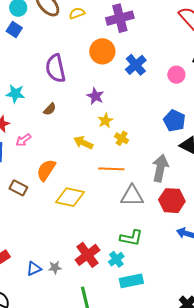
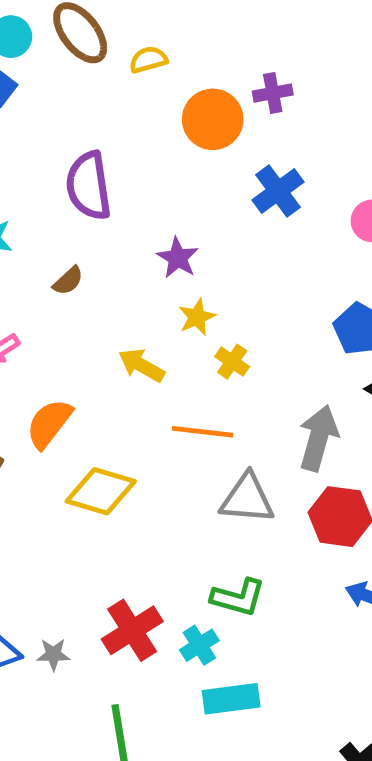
purple cross: (120, 18) -> (273, 93), moved, size x0.6
orange circle: (102, 51) -> (213, 119), moved

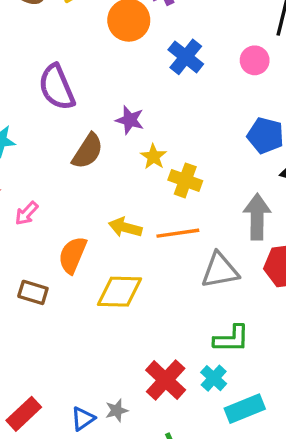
brown semicircle: (68, 281) -> (88, 151), moved, size x1.6
yellow cross: (232, 362) -> (185, 180), size x1.4
yellow arrow: (141, 365) -> (125, 227), moved

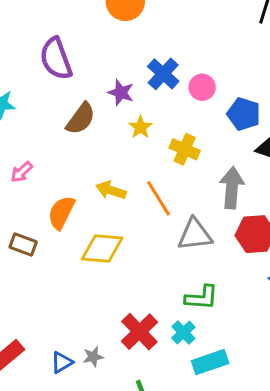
blue cross: (186, 57) -> (163, 74), moved
pink circle: (255, 60) -> (202, 87), moved
yellow cross: (185, 180) -> (185, 149), moved
orange line: (178, 233) -> (158, 198), turned 63

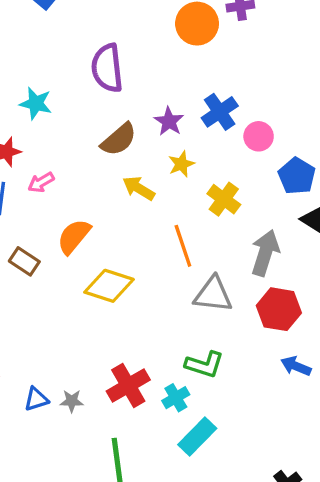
yellow arrow: (111, 190) -> (139, 188), moved
cyan rectangle: (210, 362) -> (197, 436), turned -40

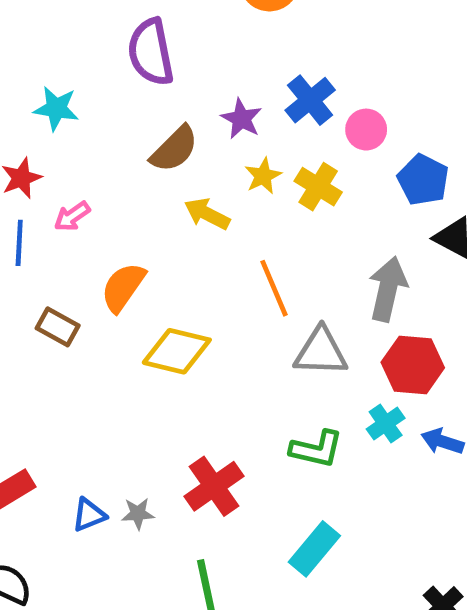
yellow cross: (224, 199) -> (318, 187), moved
cyan cross: (176, 398) -> (386, 424), moved

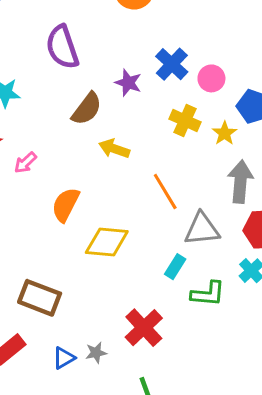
yellow star: (263, 176) -> (225, 133), moved
brown rectangle: (58, 327) -> (40, 298), moved, size x1.5
cyan rectangle: (314, 549) -> (175, 267), moved, size x0.7

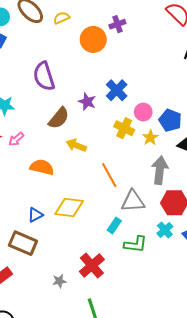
pink circle: (211, 78) -> (143, 112), moved
pink arrow: (25, 163) -> (16, 139), moved
orange semicircle: (66, 205) -> (42, 167), moved, turned 75
blue triangle: (64, 358) -> (35, 215), moved

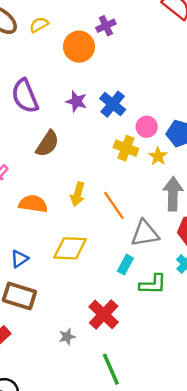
purple star: (87, 102) -> (76, 101), moved
yellow arrow: (76, 145) -> (78, 194), moved, turned -90
blue triangle: (35, 215) -> (19, 259), moved

